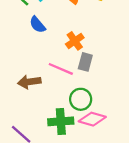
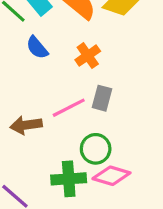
orange cross: (75, 41) -> (88, 56), moved
pink line: (61, 69) -> (69, 108), turned -50

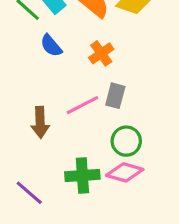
brown arrow: (26, 125) -> (40, 122), turned -84
green circle: (96, 149) -> (126, 141), moved

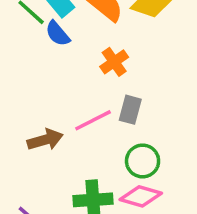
blue semicircle: (51, 46) -> (58, 34), moved
brown arrow: (40, 122) -> (45, 140), turned -104

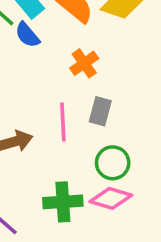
pink line: (93, 120) -> (63, 122), turned -66

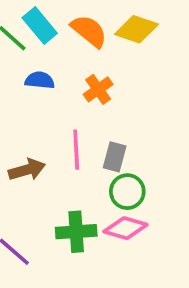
blue semicircle: (27, 35) -> (40, 80), moved, turned 136
gray rectangle: (100, 111) -> (115, 157), moved

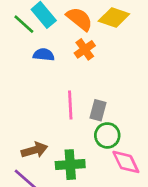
orange cross: (98, 89) -> (85, 49), moved
brown arrow: (27, 170) -> (34, 150), moved
pink diamond: (125, 228) -> (126, 162), moved, turned 48

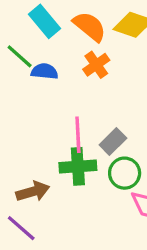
green line: (24, 24) -> (20, 56), moved
gray rectangle: (98, 110) -> (113, 141), turned 30
green cross: (70, 165) -> (78, 166), moved

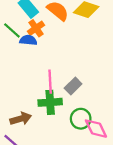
orange cross: (96, 65) -> (36, 28), moved
green circle: (125, 173) -> (81, 119), moved

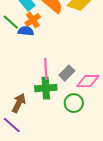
brown arrow: (21, 119) -> (19, 103), turned -48
pink diamond: (96, 129) -> (88, 81), moved, turned -65

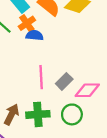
blue semicircle: (26, 31) -> (35, 35), moved
green cross: (46, 88) -> (38, 114), moved

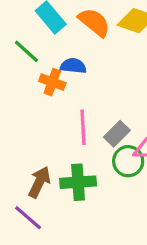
orange cross: (27, 23) -> (52, 82), moved, turned -35
green circle: (72, 114) -> (128, 161), moved

